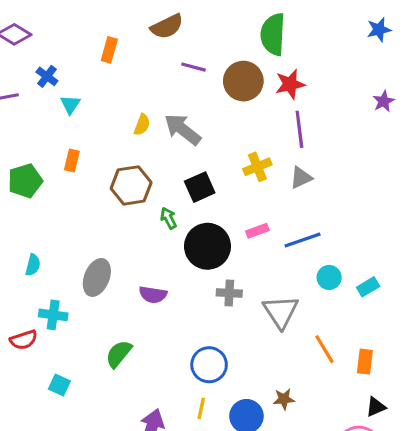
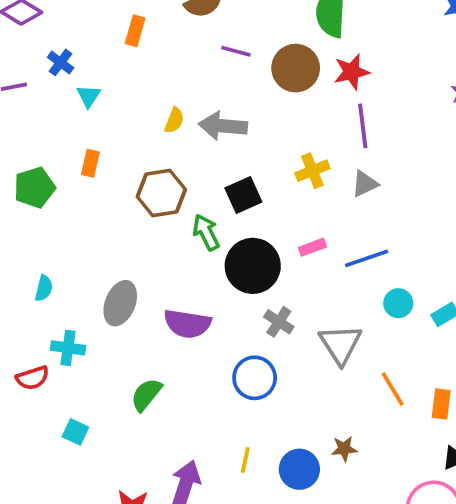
gray arrow: (183, 129) -> (223, 126), turned -33
green arrow: (169, 218) -> (206, 232), size x1.4
gray cross: (229, 293) -> (279, 322), turned 30
purple semicircle: (153, 295) -> (187, 324), size x1.4
blue circle: (209, 365) -> (255, 378), moved

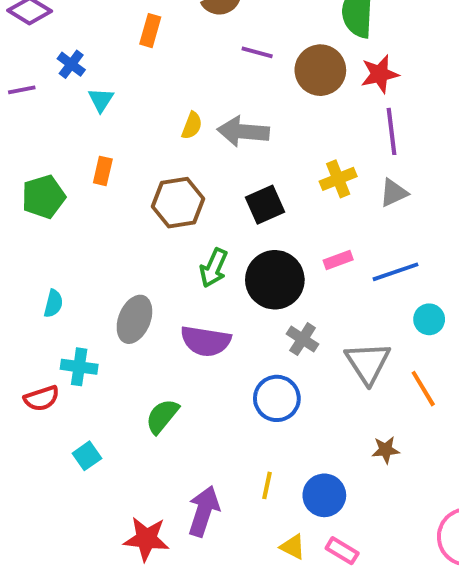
green arrow: (206, 232) -> (214, 268), moved, turned -129
orange line: (393, 389) -> (423, 389), moved
cyan square: (75, 432) -> (87, 456), turned 30
brown star: (344, 449) -> (386, 450), moved

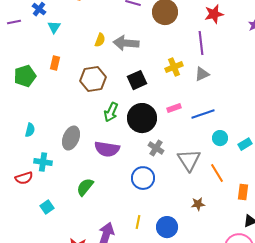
red star: (380, 74) -> (214, 14), moved

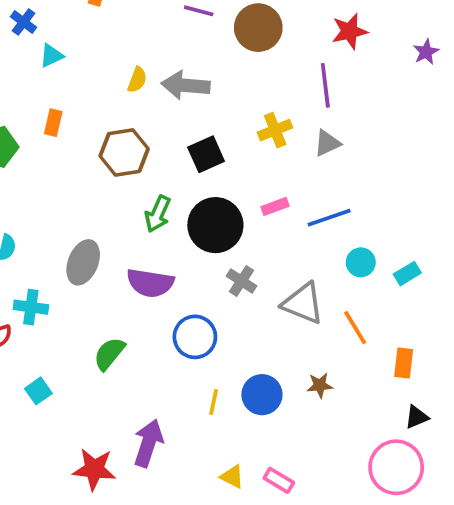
cyan triangle: (54, 27) -> (51, 56), turned 32
gray triangle: (189, 160) -> (303, 303), turned -35
blue circle: (143, 178) -> (195, 337), moved
yellow line: (138, 222) -> (214, 402), moved
blue circle: (167, 227) -> (262, 395), moved

